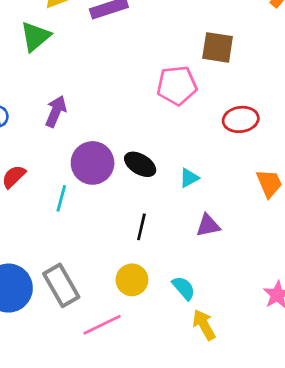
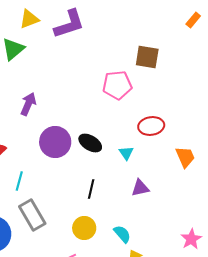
red ellipse: (241, 119) -> (151, 126), moved
cyan triangle: (189, 178) -> (126, 153), turned -35
cyan line: (61, 198) -> (19, 181), moved
gray rectangle: (61, 285) -> (32, 215), moved

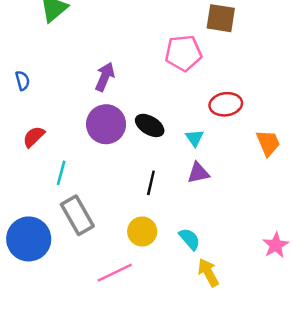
purple arrow: (28, 104) -> (105, 77), moved
purple triangle: (140, 188) -> (198, 173), moved

